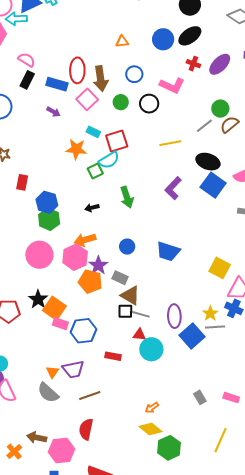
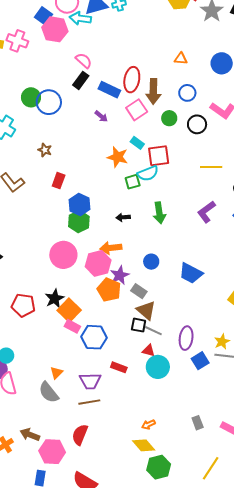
blue square: (192, 336) -> (200, 361), size x0.7
purple trapezoid: (73, 369) -> (90, 381), moved

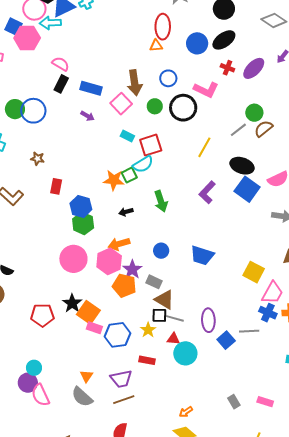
red ellipse: (132, 80) -> (163, 27), moved
black circle: (197, 124) -> (183, 108), size x1.4
orange star: (118, 157) -> (114, 180), moved
yellow line: (211, 167) -> (204, 147), turned -50
yellow star: (222, 342) -> (148, 330), moved

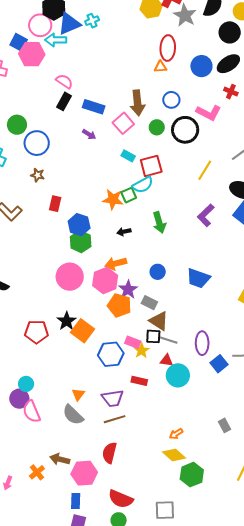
blue circle: (33, 111) -> (37, 143), moved
pink rectangle: (94, 328) -> (133, 342), moved

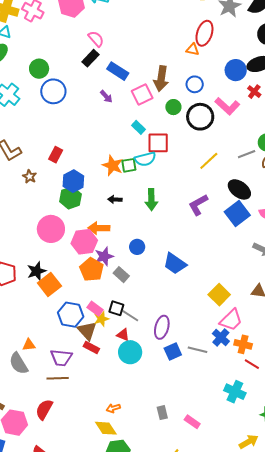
blue circle: (201, 66) -> (236, 70), moved
brown star: (38, 175) -> (30, 177), moved
brown triangle: (159, 321) -> (87, 331), moved
orange triangle: (78, 394) -> (29, 345), turned 32

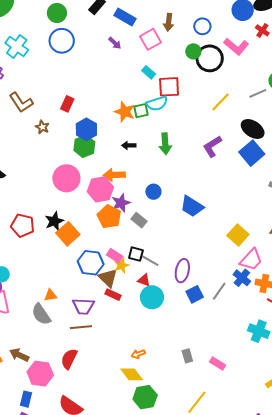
green circle: (39, 69) -> (57, 13), moved
brown arrow: (161, 79) -> (169, 22), size x0.7
green circle: (173, 107) -> (193, 51), moved
gray line: (198, 350) -> (219, 291), turned -66

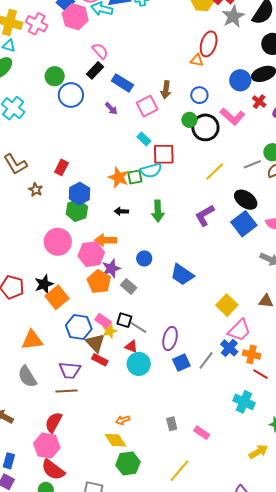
blue circle: (62, 41) -> (71, 95), moved
orange triangle: (50, 295) -> (32, 340), moved, size x1.6
pink hexagon: (40, 374) -> (47, 446), moved

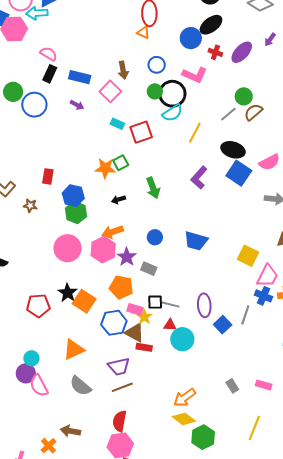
orange triangle: (197, 60) -> (143, 33), turned 32
cyan semicircle: (151, 170) -> (172, 113), moved
orange pentagon: (99, 282) -> (121, 287), moved
orange arrow: (123, 420) -> (185, 398), size x1.6

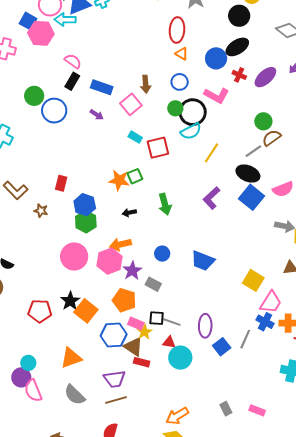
orange triangle: (143, 33) -> (182, 54), moved
gray line: (228, 114) -> (253, 151), moved

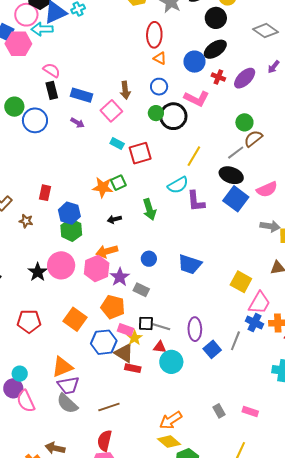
black rectangle: (72, 81) -> (52, 90), turned -42
cyan semicircle: (191, 131) -> (178, 185), moved
purple L-shape: (212, 198) -> (196, 201), turned -50
black star: (70, 301) -> (38, 272), moved
purple trapezoid: (115, 379) -> (68, 385), moved

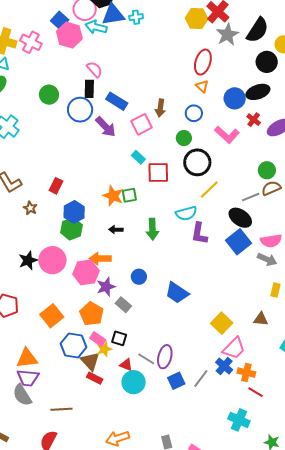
black circle: (173, 116) -> (197, 162), moved
blue circle: (35, 120) -> (80, 110), moved
purple arrow: (78, 123) -> (106, 127), size x1.6
gray arrow: (270, 226) -> (267, 259), moved
gray line: (161, 327) -> (146, 359), moved

